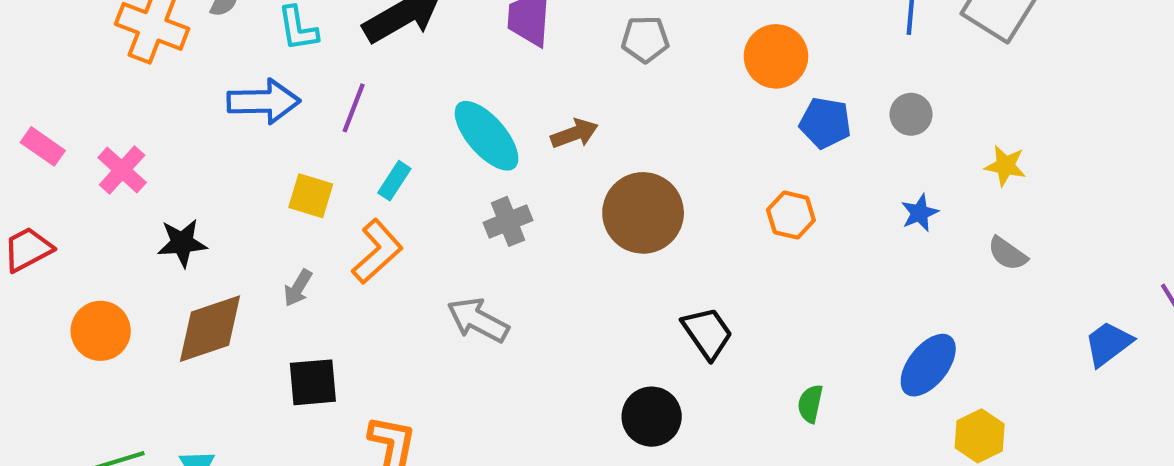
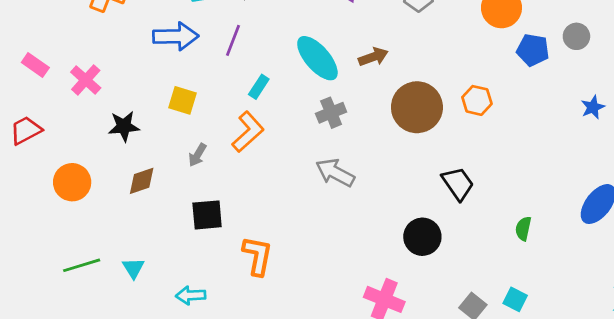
gray circle: (911, 114) -> (576, 36), moved
yellow square: (311, 196) -> (183, 100), moved
orange hexagon: (791, 215) -> (477, 100), moved
gray arrow: (478, 320) -> (335, 173), moved
brown diamond: (210, 329) -> (142, 181), size x0.6

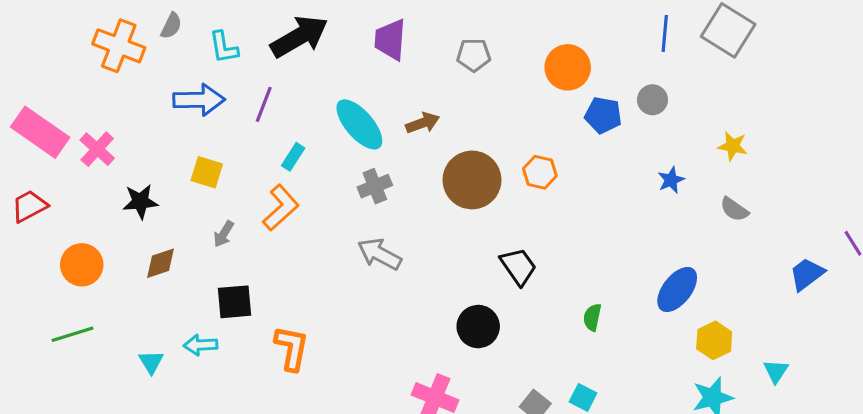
pink rectangle: (35, 65) -> (40, 132), size x1.8
green line: (82, 265) -> (72, 334), moved
cyan arrow: (191, 295) -> (201, 345), moved

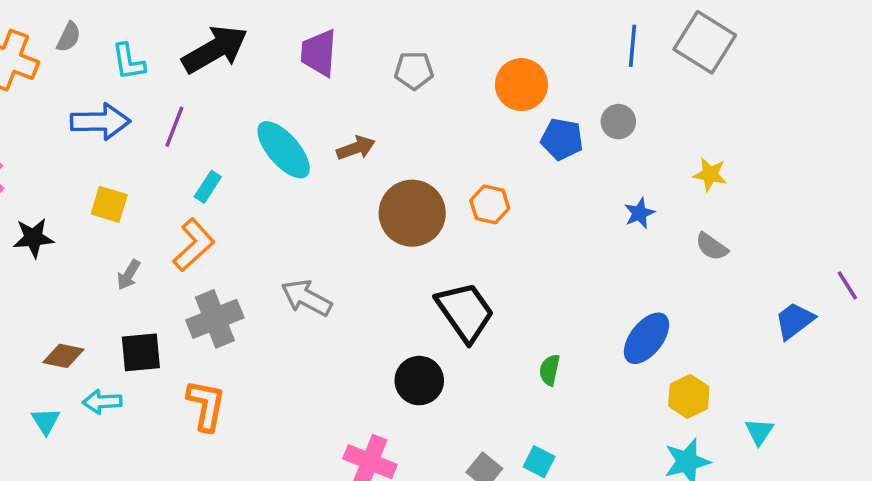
gray cross: (375, 186) -> (215, 319), moved, size x1.4
brown diamond: (160, 263) -> (63, 356), moved, turned 30
black trapezoid: (518, 266) -> (465, 312), size x1.4

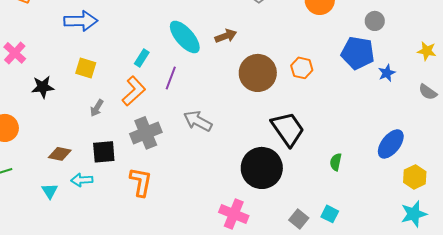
purple line: (174, 127) -> (171, 78), moved
blue pentagon: (562, 139) -> (358, 53), moved, size x1.4
black circle: (419, 381) -> (262, 168), size x1.5

